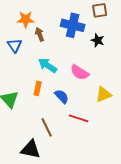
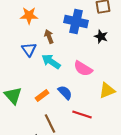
brown arrow: (40, 34) -> (49, 37), moved
blue triangle: (15, 45) -> (29, 50), moved
orange rectangle: (38, 88) -> (42, 96), moved, turned 40

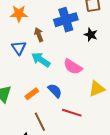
blue cross: (76, 22) -> (66, 20), turned -30

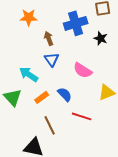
blue triangle: (19, 48) -> (52, 59), moved
cyan arrow: (41, 60) -> (29, 74), moved

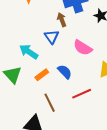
brown arrow: (49, 38) -> (62, 20), moved
red line: (82, 116) -> (82, 94), turned -42

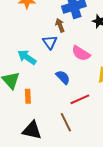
orange rectangle: (42, 75) -> (28, 96), moved, turned -56
brown line: (50, 103) -> (66, 122), moved

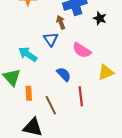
red line: (80, 99) -> (81, 96), turned -72
brown line: (66, 122) -> (51, 105), moved

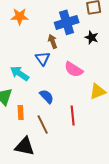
blue semicircle: (64, 74) -> (47, 96), moved

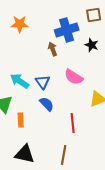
blue triangle: (43, 58) -> (43, 82), moved
brown line: (43, 124) -> (64, 155), moved, turned 36

